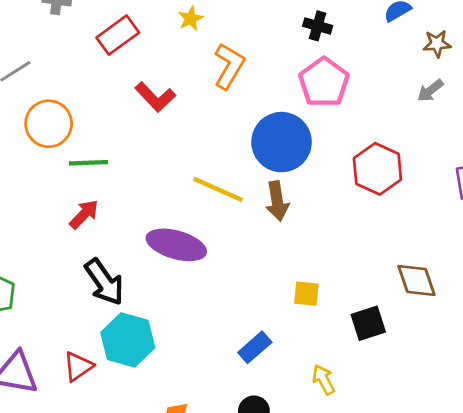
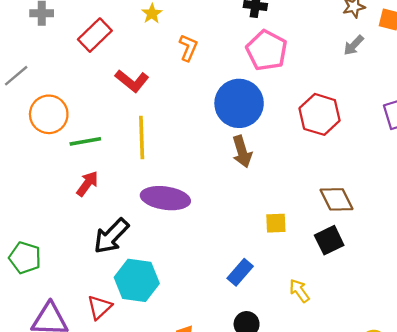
orange L-shape: (229, 66) -> (188, 48), size x0.7
yellow line: (218, 189) -> (142, 137), moved, turned 72
brown diamond: (416, 281) -> (337, 199), moved
black arrow: (104, 282) -> (111, 236), turned 87

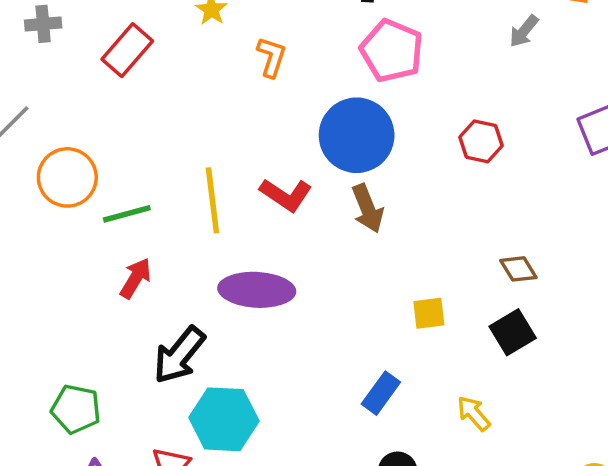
red L-shape: (132, 81) -> (286, 195), moved
red hexagon: (320, 114) -> (481, 141), size x0.7
brown diamond: (337, 199) -> (518, 269), size x0.7
green pentagon: (25, 258) -> (76, 409), moved

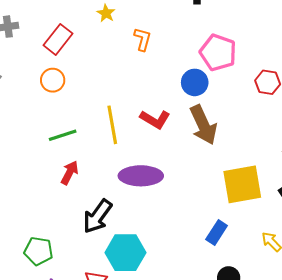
pink pentagon: (392, 51) -> (218, 52), moved
blue circle: (357, 135) -> (195, 82), size x0.6
orange circle: (67, 177) -> (53, 80), moved, size x0.7
brown arrow: (368, 208) -> (203, 125), size x1.4
yellow square: (429, 313) -> (242, 184), size x2.0

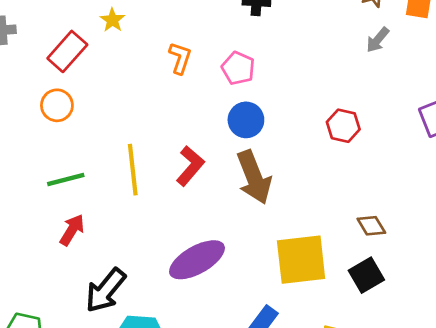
yellow star: (106, 13) -> (112, 20), moved
pink pentagon: (218, 52) -> (238, 68), moved, size x0.7
red L-shape: (155, 119) -> (190, 166), turned -84
purple ellipse: (141, 176) -> (197, 260), moved, turned -33

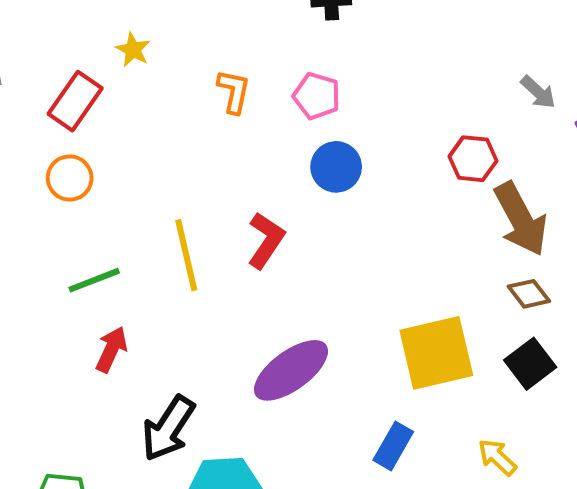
gray arrow: (378, 40) -> (538, 92), moved, turned -80
brown arrow: (254, 177) -> (521, 219), moved

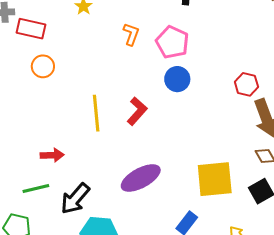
pink pentagon: (317, 96) -> (172, 42), size x1.4
red rectangle: (75, 101) -> (31, 29), moved, turned 60
green line: (94, 280) -> (36, 189), moved
red arrow: (111, 349) -> (52, 155), turned 55

